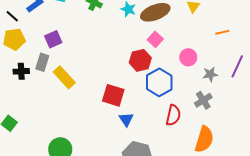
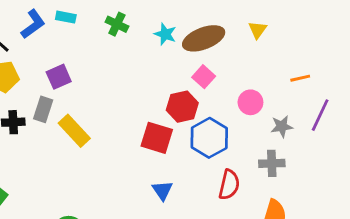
orange line: (222, 32) -> (300, 78), moved
red square: (113, 95) -> (157, 138), moved
gray cross: (203, 100) -> (272, 163), turned 30

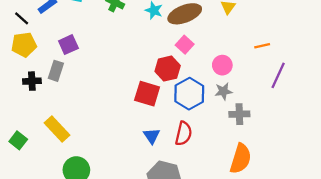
gray star: (282, 126) -> (223, 91), moved
yellow rectangle: (74, 131) -> (57, 129), moved
red semicircle: (229, 185) -> (184, 134), moved

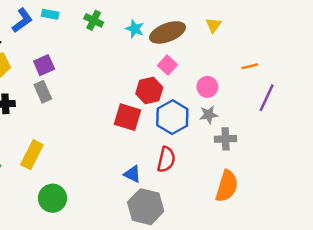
gray rectangle: (56, 71) -> (43, 92), moved, turned -42
yellow rectangle: (57, 129) -> (32, 155), turned 70
blue triangle: (152, 136) -> (132, 174), moved, turned -30

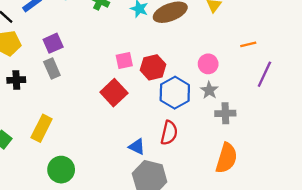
pink square: (167, 65) -> (124, 60), moved, turned 36
gray star: (209, 115) -> (209, 90), turned -30
red square: (128, 117) -> (114, 93), moved, turned 30

